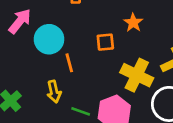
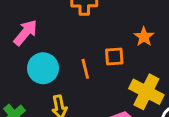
cyan circle: (49, 39) -> (43, 68), moved
orange line: (69, 63) -> (85, 69), moved

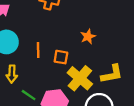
orange square: (114, 56) -> (61, 57), moved

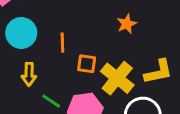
orange square: (61, 57) -> (87, 64), moved

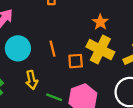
yellow cross: (117, 78) -> (100, 49), moved

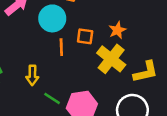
cyan circle: (18, 48) -> (52, 18), moved
orange square: (76, 61) -> (85, 36), moved

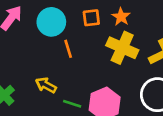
orange square: (85, 36) -> (91, 18), moved
yellow arrow: (32, 75) -> (46, 85), turned 132

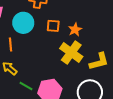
orange line: (68, 49) -> (10, 44), moved

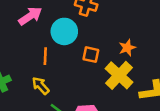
orange square: (53, 26) -> (91, 55), moved

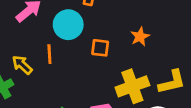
yellow cross: (119, 75) -> (132, 86), moved, turned 32
yellow arrow: (41, 86) -> (22, 65), moved

